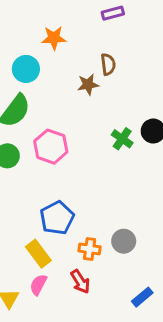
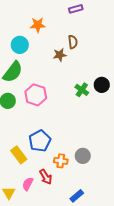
yellow rectangle: (38, 254) -> (19, 155), moved
red arrow: (80, 282) -> (46, 177), moved
blue rectangle: (142, 297) -> (77, 196), moved

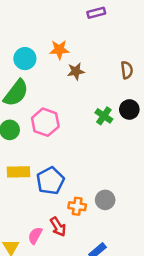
orange star: (38, 25) -> (59, 50), moved
brown semicircle: (73, 42) -> (127, 70), moved
yellow rectangle: (19, 155) -> (19, 172), moved, turned -54

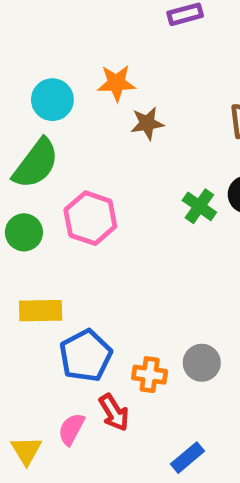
blue pentagon: (50, 181) -> (86, 356), moved

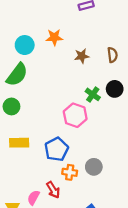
brown star: (147, 123) -> (82, 56), moved
pink hexagon: (90, 218) -> (75, 115), moved
blue pentagon: (86, 356) -> (56, 149), moved

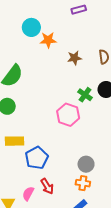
cyan circle: (25, 45) -> (31, 27), moved
blue pentagon: (56, 149) -> (37, 158), moved
orange cross: (70, 172) -> (83, 183), moved

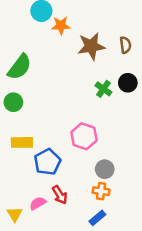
brown star: (74, 58) -> (91, 46), size x1.6
pink hexagon: (68, 115) -> (84, 136), moved
pink semicircle: (28, 194) -> (38, 203), turned 32

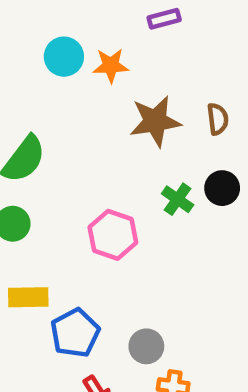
orange star: (61, 26) -> (111, 66), moved
pink hexagon: (84, 136) -> (113, 235), moved
gray circle: (105, 169) -> (146, 346), moved

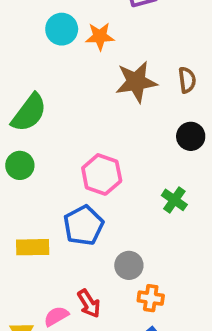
green cross: (178, 199) -> (174, 200), moved
yellow rectangle: (28, 297) -> (33, 247), moved
blue pentagon: (75, 333) -> (83, 225), moved

